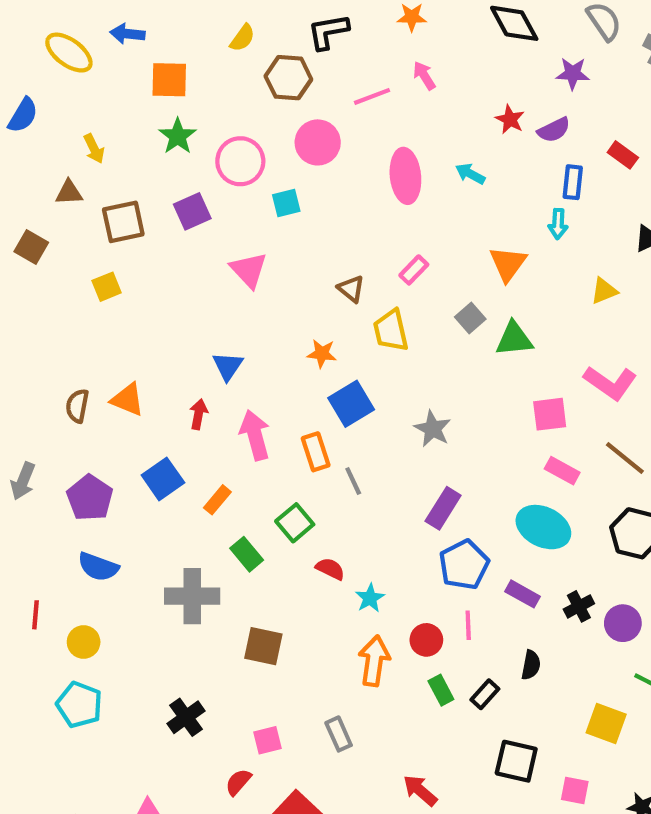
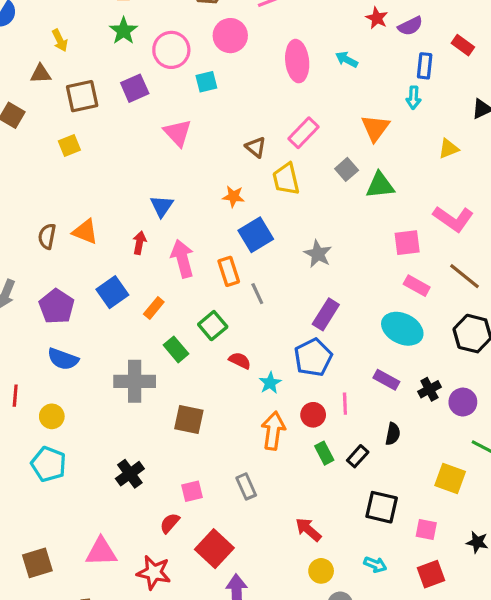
pink rectangle: (414, 270) -> (304, 133), size x1.4
blue pentagon: (464, 565) -> (313, 357), moved

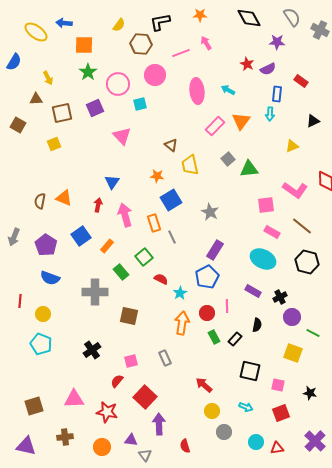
orange triangle: (375, 128) -> (241, 121), moved
pink rectangle: (304, 133) -> (215, 126), moved
purple circle: (463, 402) -> (292, 317), moved

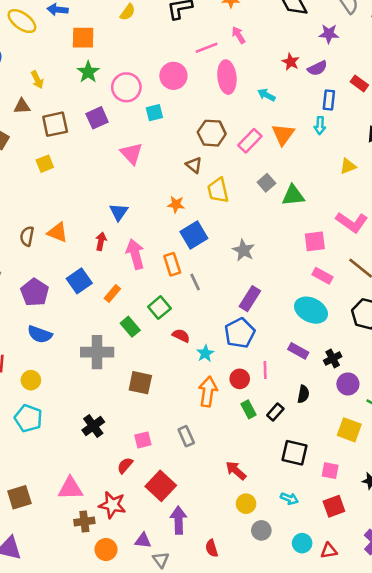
brown hexagon: (141, 44) -> (212, 133), moved
pink ellipse: (197, 91) -> (227, 77), moved
brown cross: (65, 437) -> (84, 521), moved

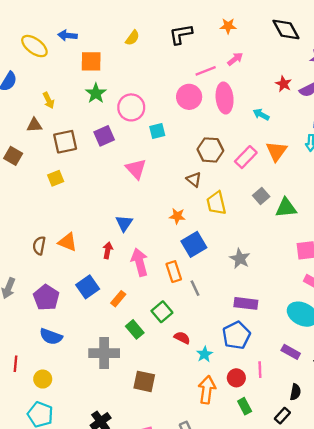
pink arrow: (238, 35) -> (235, 59), turned 84
pink circle: (173, 76) -> (189, 97), moved
purple rectangle: (250, 299) -> (246, 303), turned 65
black rectangle: (275, 412) -> (282, 416), moved

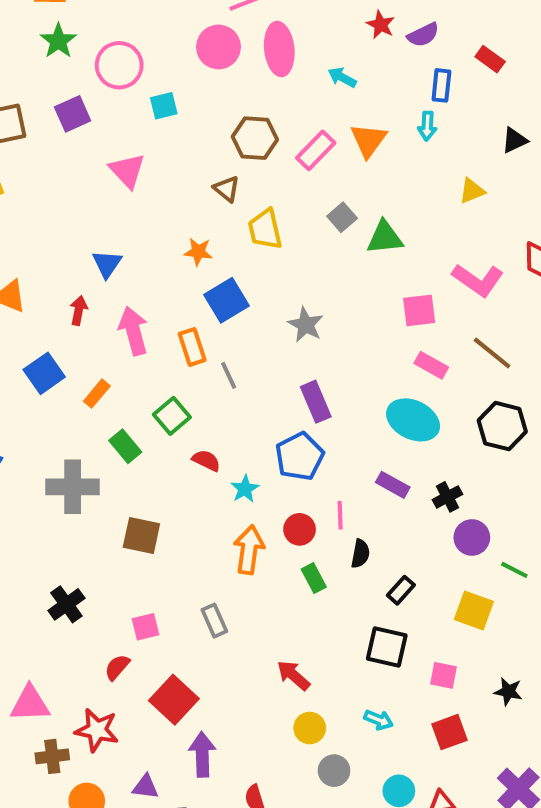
purple rectangle: (246, 303) -> (316, 402), turned 60
black semicircle: (295, 392) -> (360, 554), moved
black rectangle: (282, 416) -> (401, 590), moved

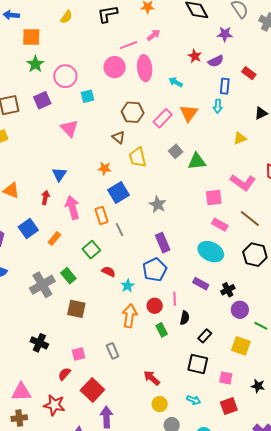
green rectangle: (125, 446) -> (68, 276), moved
gray cross: (73, 487) -> (42, 285), turned -30
black cross: (66, 604) -> (39, 343), turned -30
brown cross: (52, 756) -> (19, 418), moved

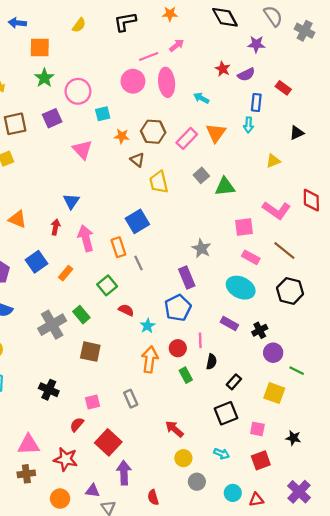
orange star: (104, 168) -> (122, 136), moved
gray star: (158, 204) -> (201, 248), moved
black square: (198, 364) -> (226, 413), turned -35

